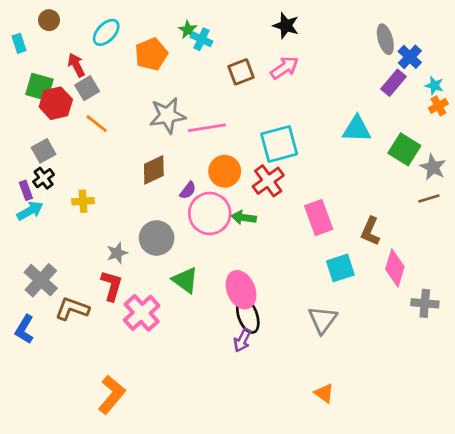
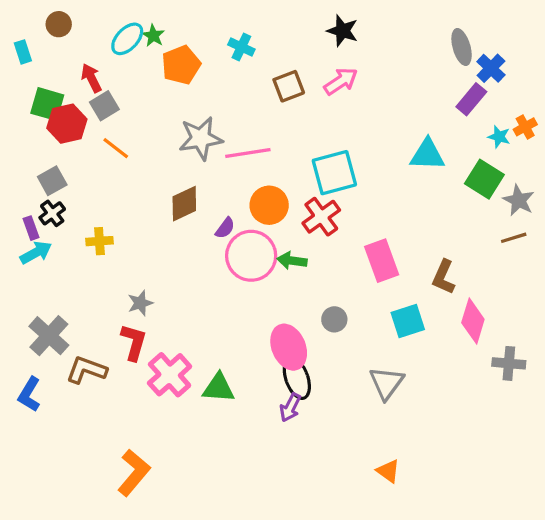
green star: (188, 30) -> (153, 36), moved
cyan star: (434, 85) -> (499, 137), moved
gray circle: (157, 238) -> (334, 319), moved, size x0.6
green triangle: (185, 280) -> (219, 388), moved, turned -32

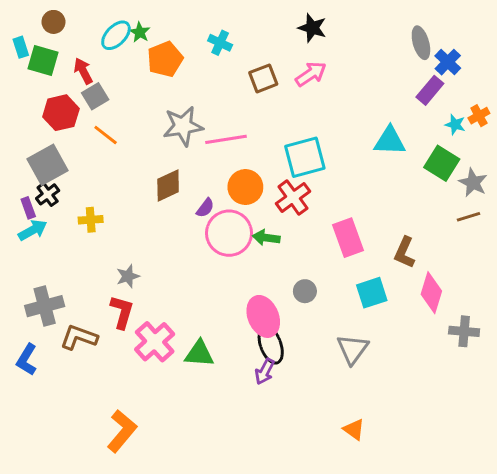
green square: (47, 104) -> (43, 61), moved
gray square: (52, 181) -> (48, 165), size x1.5
gray cross: (49, 336) -> (45, 306), turned 33

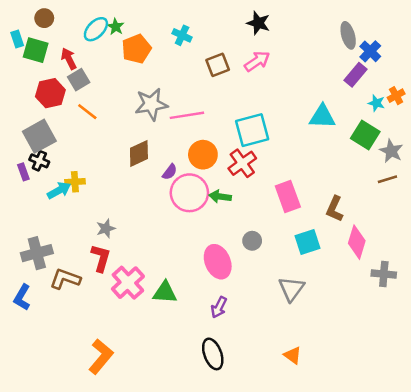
black cross: (48, 194) -> (39, 161), turned -30
cyan arrow: (33, 230) -> (59, 190), moved
black ellipse: (271, 345) -> (213, 354), moved

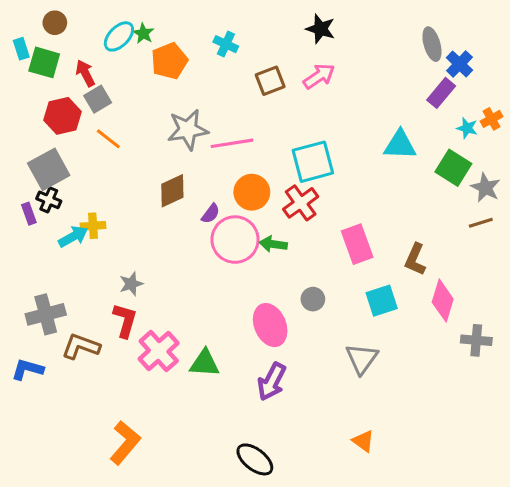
blue L-shape: (22, 297) -> (27, 369), turned 75
purple arrow: (219, 307) -> (272, 382), size x1.4
black ellipse: (213, 354) -> (255, 459), moved, turned -32

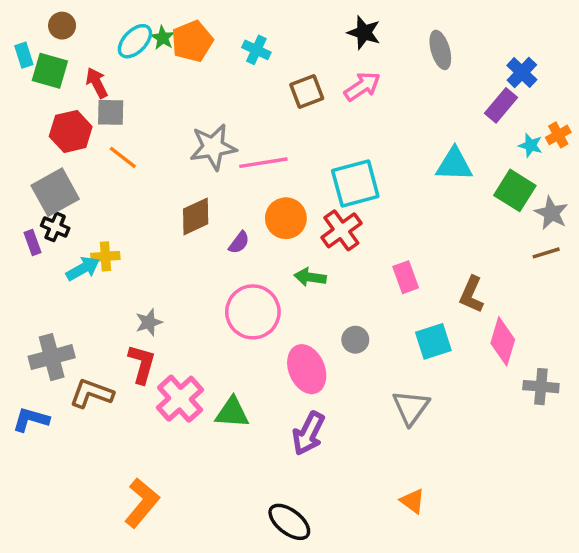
gray ellipse: (432, 44) -> (440, 50), moved
orange pentagon: (169, 61) -> (192, 41), moved
gray square: (98, 99) -> (111, 112), turned 32
pink circle: (235, 240) -> (253, 312), moved
pink rectangle: (357, 244) -> (406, 277), size x0.7

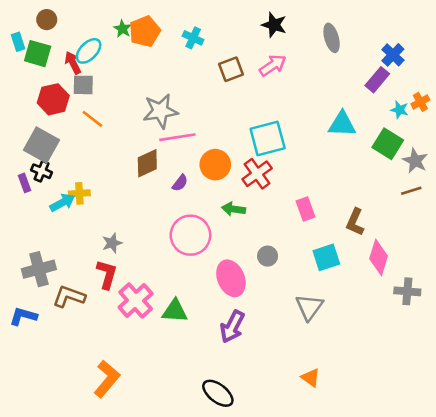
cyan ellipse: (135, 41) -> (89, 51), moved
pink line: (263, 163) -> (177, 137), moved
gray square: (55, 192) -> (42, 145), turned -32

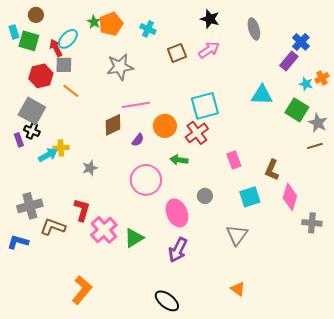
gray star: (160, 111) -> (120, 67), moved
gray star: (112, 243) -> (90, 168), moved
green triangle: (175, 311) -> (134, 238), turned -35

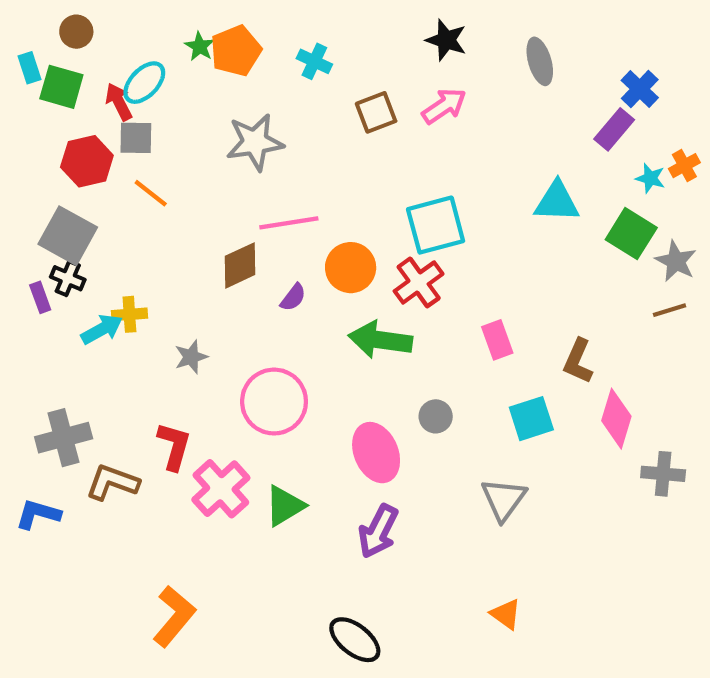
green arrow: (179, 160) -> (380, 340), size x1.6
pink circle: (146, 180) -> (274, 402), moved

